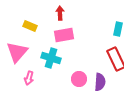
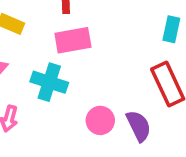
purple semicircle: (100, 82) -> (139, 126), turned -30

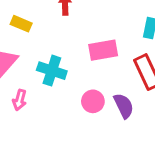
pink rectangle: (73, 40) -> (103, 50), moved

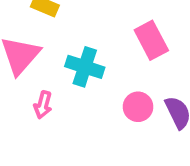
pink rectangle: (103, 50) -> (151, 40), turned 72

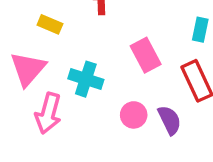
pink arrow: (43, 105) -> (48, 113), size x1.6

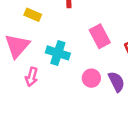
pink arrow: (48, 113) -> (32, 77), size x0.7

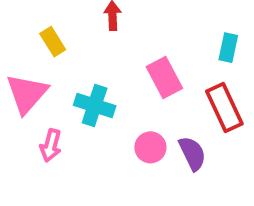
yellow rectangle: (33, 15) -> (53, 42), turned 35

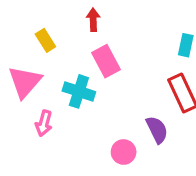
pink rectangle: (164, 78) -> (106, 61), moved
pink circle: (150, 147) -> (124, 152), moved

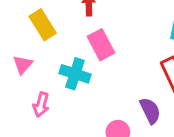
yellow rectangle: (45, 40) -> (43, 25), size x1.4
pink triangle: (25, 82) -> (23, 65), size x0.6

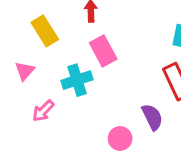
cyan cross: (75, 74) -> (77, 80), turned -36
pink arrow: (41, 105) -> (43, 111), turned 30

